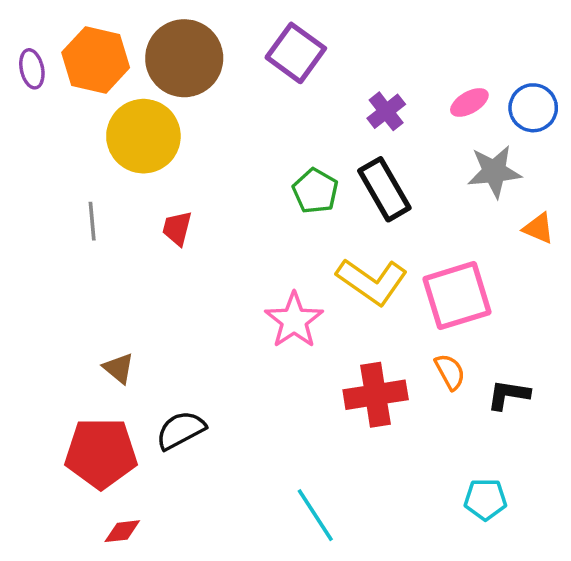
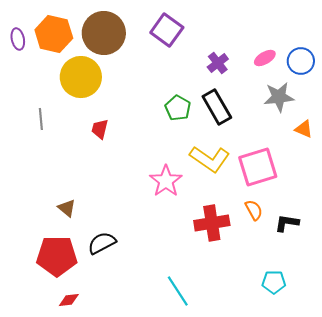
gray line: (92, 221) -> (41, 119), moved

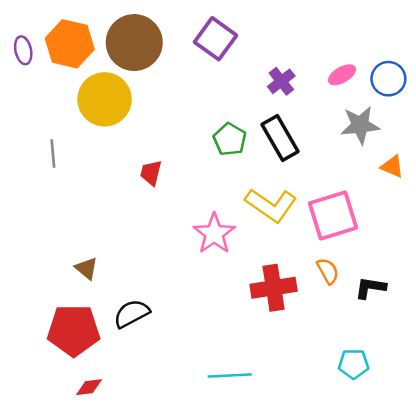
red trapezoid: (100, 129) -> (151, 173), moved
cyan line: (178, 291) -> (230, 375), turned -60

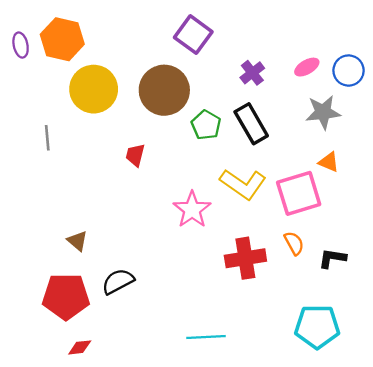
brown circle: (134, 43) -> (164, 90), moved
orange triangle: (392, 166) -> (329, 162), moved
cyan pentagon: (354, 364) -> (317, 327), size x1.6

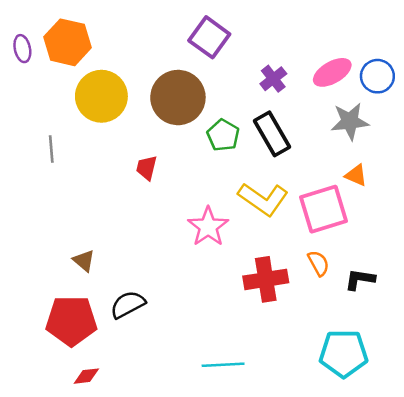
pink ellipse: (307, 67) -> (332, 72), size x1.4

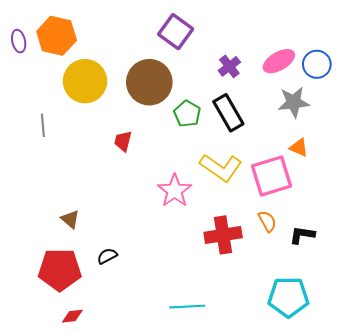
black semicircle: (128, 305) -> (107, 256), size x0.7

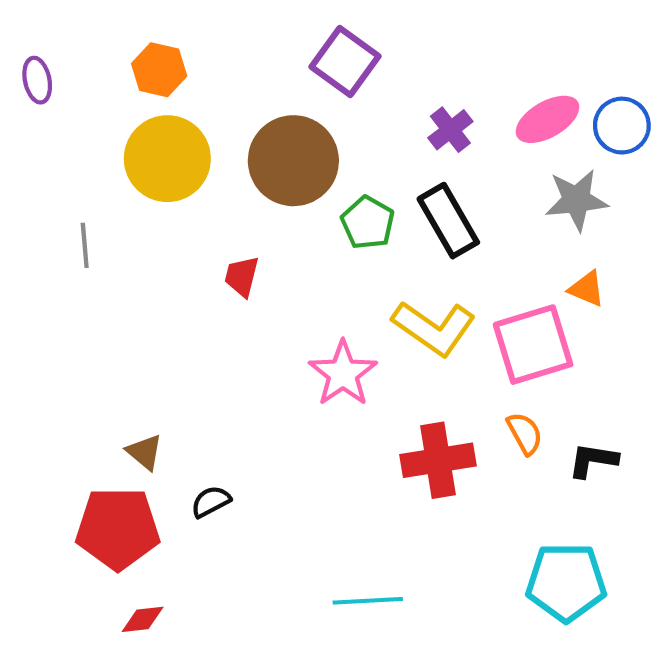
orange hexagon: (57, 36) -> (159, 70), moved, size x0.7
brown triangle: (70, 219) -> (145, 452), moved

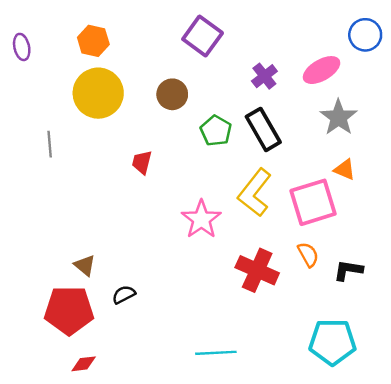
blue circle: (622, 126) -> (365, 35), moved
brown circle: (293, 161) -> (172, 94), size x0.6
gray star: (576, 200) -> (339, 117), turned -30
yellow L-shape: (434, 328) -> (255, 193), turned 93
red cross: (438, 460) -> (257, 270), turned 33

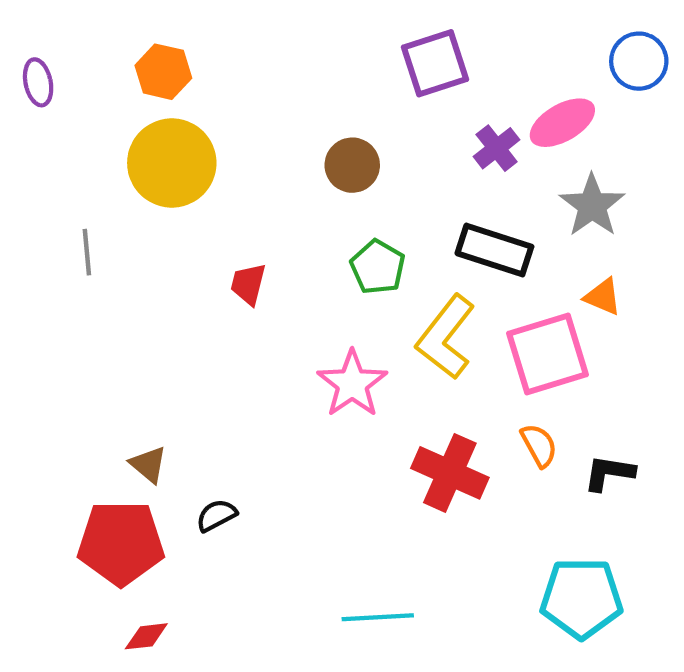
purple square: (203, 36) -> (435, 63), moved, turned 36
purple cross: (264, 76) -> (497, 148), moved
brown circle: (172, 94) -> (352, 165), moved
black rectangle: (263, 129) -> (494, 250), moved, turned -42
green pentagon: (216, 131) -> (378, 267), moved

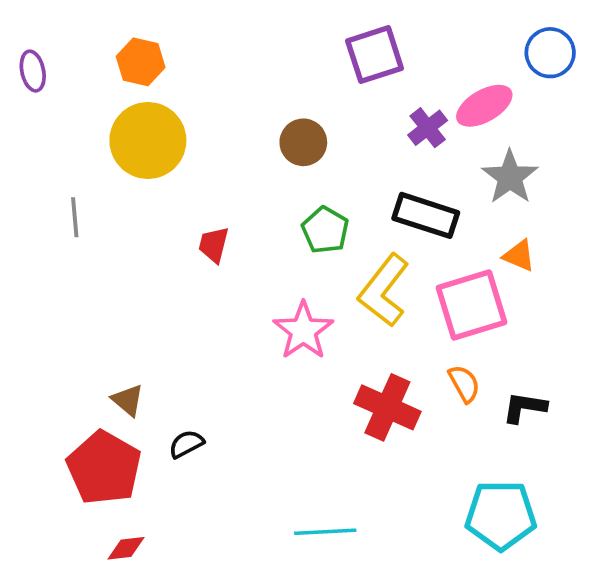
red pentagon: (121, 543) -> (104, 468), turned 30

